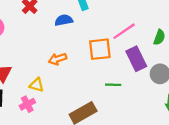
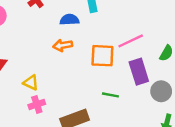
orange arrow: (58, 59) -> (63, 45), moved
pink cross: (27, 104) -> (37, 104), moved

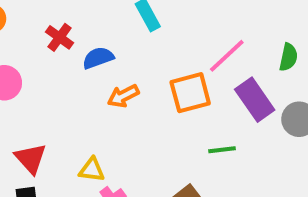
blue semicircle: (69, 20) -> (98, 58), moved

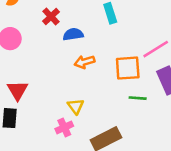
green line: (222, 150) -> (138, 98), moved
yellow triangle: (92, 170) -> (76, 106), moved, turned 36

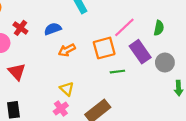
red cross: (51, 16) -> (20, 28), moved
red triangle: (18, 90) -> (17, 72), moved

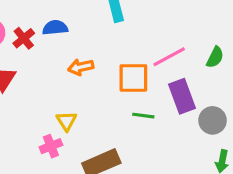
red cross: (20, 28) -> (24, 38), moved
green semicircle: (159, 28) -> (215, 57), moved
blue semicircle: (53, 29) -> (55, 28), moved

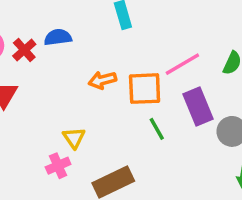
orange arrow: (81, 67) -> (102, 80), moved
green line: (143, 116) -> (157, 129), turned 55

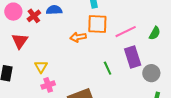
orange square: (145, 89) -> (97, 24), moved
yellow triangle: (74, 138) -> (41, 67), moved

